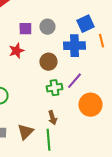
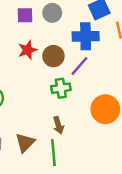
red star: (16, 51) -> (27, 50), moved
purple line: (74, 81) -> (79, 66), moved

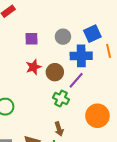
gray circle: (52, 13) -> (63, 37), moved
green cross: (61, 88) -> (61, 99), turned 35

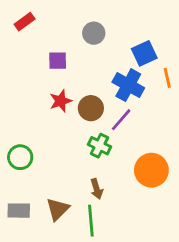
gray circle: (63, 37) -> (94, 33), moved
blue cross: (81, 56) -> (128, 85), turned 30

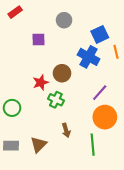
red star: (61, 101) -> (41, 82), moved
purple line: (121, 120) -> (100, 93), moved
green cross: (100, 146) -> (56, 100), moved
green line: (91, 221) -> (93, 145), moved

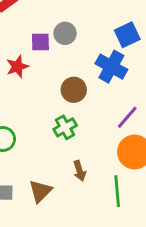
gray circle: (64, 20) -> (65, 33), moved
red star: (41, 82) -> (17, 67), moved
green cross: (56, 100) -> (65, 127), turned 35

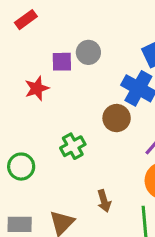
brown circle: (74, 90) -> (117, 118), moved
green cross: (65, 127) -> (73, 146), moved

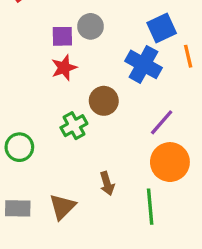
red star: (37, 88) -> (64, 68), moved
brown circle: (117, 118) -> (104, 101), moved

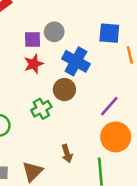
blue square: (162, 28) -> (109, 33), turned 30
blue cross: (143, 64) -> (76, 61), moved

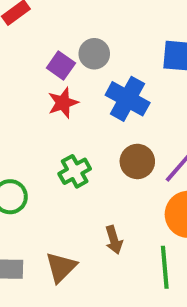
purple square: (32, 40) -> (61, 66), turned 36
brown circle: (64, 90) -> (137, 161), moved

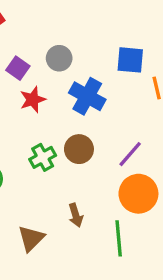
purple square: (61, 66) -> (18, 68), moved
brown circle: (137, 161) -> (79, 149), moved

